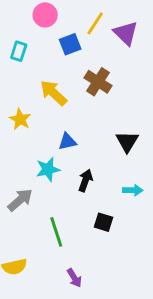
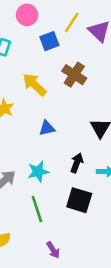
cyan star: (48, 169) -> (38, 172), moved
black arrow: (85, 180) -> (77, 163), moved
black square: (104, 222) -> (79, 200), size x1.5

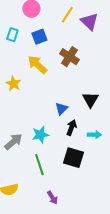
blue square: (49, 41) -> (39, 37), moved
blue triangle: (47, 128) -> (61, 109), moved, turned -32

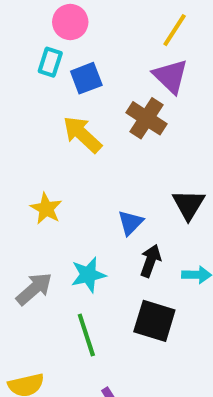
yellow line: (67, 15) -> (175, 30), moved
purple triangle: (89, 22) -> (171, 76), moved
cyan rectangle: (12, 35) -> (50, 62), moved
yellow star: (13, 84) -> (46, 209), moved

